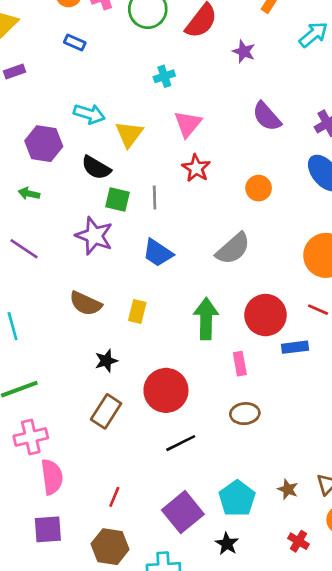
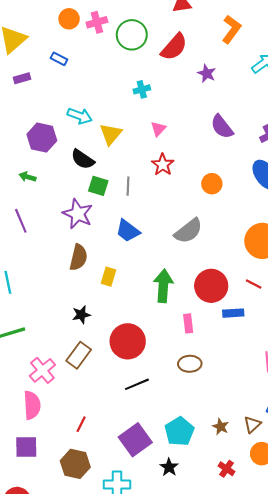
blue rectangle: (75, 42) -> (59, 59), moved
pink triangle: (188, 124) -> (158, 129), size x0.7
purple line: (24, 249) -> (21, 221), turned 30
brown semicircle: (86, 303) -> (79, 257), moved, turned -105
pink cross: (31, 437) -> (42, 370), moved, turned -30

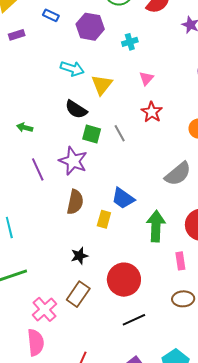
purple hexagon: (42, 138) -> (90, 27), moved
gray line: (128, 186) -> (120, 133), turned -30
purple line: (21, 221) -> (38, 169), moved
blue trapezoid: (128, 231) -> (123, 198), moved

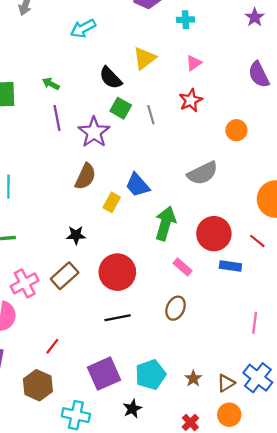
cyan arrow: (72, 69) -> (83, 28), moved, turned 120
purple line: (38, 169) -> (57, 118), moved
pink rectangle: (180, 261) -> (183, 267), turned -54
brown ellipse: (183, 299) -> (176, 308), turned -75

